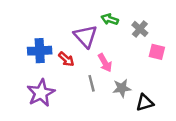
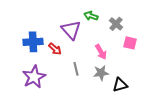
pink arrow: (105, 63) -> (101, 52), moved

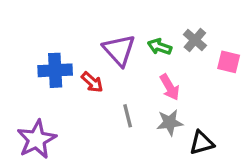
green arrow: (91, 16) -> (160, 47), moved
pink square: (130, 43) -> (229, 62), moved
purple star: (34, 77) -> (37, 139), moved

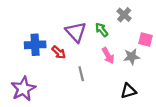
gray cross: (195, 40) -> (124, 15), moved
green arrow: (160, 47) -> (102, 30), turned 32
gray star: (170, 123) -> (132, 57), moved

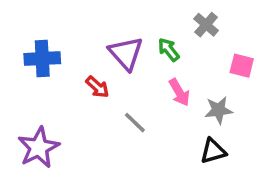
blue cross: (35, 45) -> (42, 59), moved
gray star: (132, 57) -> (219, 110), moved
gray line: (81, 74) -> (135, 123), turned -32

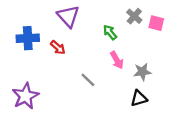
purple triangle: (126, 53) -> (68, 16), moved
pink square: (242, 66) -> (156, 23), moved
red arrow: (97, 87) -> (58, 47), moved

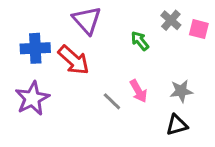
red arrow: (58, 47) -> (74, 60), size x1.6
pink arrow: (117, 60) -> (138, 91), moved
purple star: (25, 96) -> (32, 98), moved

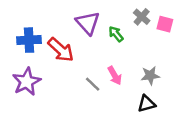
purple triangle: (87, 20) -> (88, 23), moved

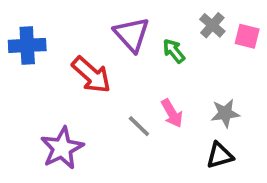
blue cross: (29, 40) -> (27, 45), moved
purple star: (27, 82) -> (62, 148), moved

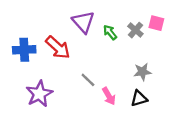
gray cross: (212, 25) -> (135, 30), moved
blue cross: (27, 45) -> (24, 50), moved
pink arrow: (172, 113) -> (109, 96), moved

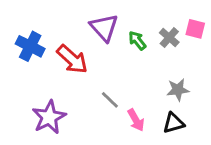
blue cross: (24, 50) -> (30, 46), moved, turned 30

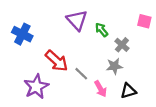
gray cross: (169, 38) -> (122, 45), moved
red arrow: (72, 59) -> (57, 61), moved
gray star: (178, 90) -> (114, 66), moved

